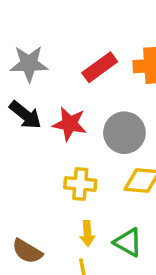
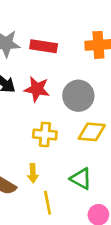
red rectangle: (100, 67) -> (44, 46), moved, turned 45
yellow arrow: (87, 234) -> (33, 173), moved

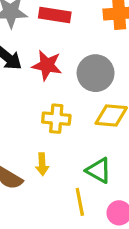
yellow line: (48, 203) -> (80, 202), moved

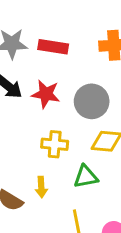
green triangle: (99, 170) -> (86, 177), moved, turned -40

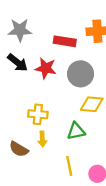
red rectangle: (53, 47) -> (65, 41), moved
yellow cross: (55, 144) -> (38, 114), moved

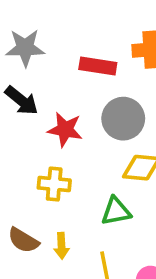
red star: (46, 68) -> (65, 130), moved
yellow arrow: (42, 139) -> (61, 246), moved

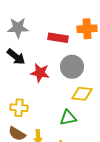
yellow cross: (54, 184) -> (19, 108), moved

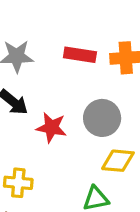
red rectangle: (58, 38) -> (80, 55), moved

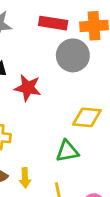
gray circle: (102, 118) -> (73, 55), moved

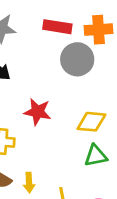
red star: (28, 88) -> (38, 112), moved
green triangle: (67, 151) -> (96, 156), moved

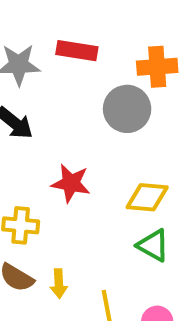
red rectangle: (57, 27) -> (77, 51), moved
green triangle: (96, 156) -> (153, 245), turned 40

